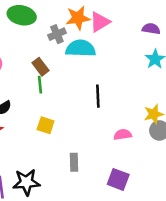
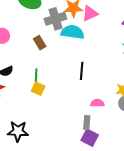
gray cross: (57, 34) -> (55, 19), size x1.5
green line: (40, 85) -> (36, 75), moved
gray rectangle: (74, 162) -> (87, 122), moved

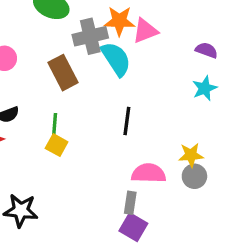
cyan semicircle: (72, 32) -> (116, 59), turned 45
brown rectangle: (40, 43) -> (63, 73), size x1.5
pink semicircle: (97, 103) -> (149, 173), size x1.5

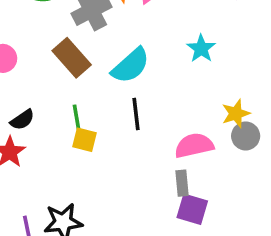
cyan semicircle: (116, 59) -> (131, 66), moved, turned 96
cyan star: (205, 88) -> (201, 48), moved
black line: (127, 121) -> (136, 114), moved

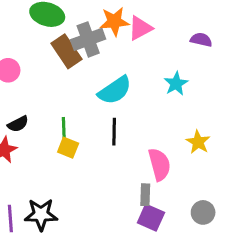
brown rectangle: (72, 58) -> (66, 51), moved
yellow star: (236, 114) -> (198, 142), turned -30
gray circle: (246, 136) -> (203, 212), moved
pink semicircle: (194, 145) -> (159, 164), turned 80

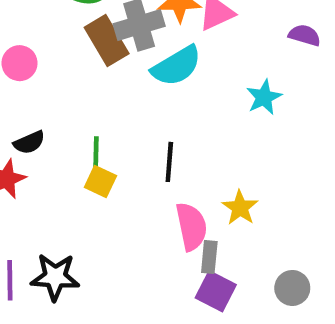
cyan semicircle: (115, 90) -> (176, 66), moved
yellow star: (198, 142) -> (240, 208), moved
pink semicircle: (159, 164) -> (191, 227), moved

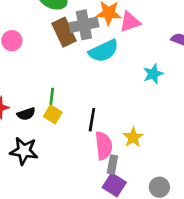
black semicircle: (29, 142) -> (26, 114), moved
black line: (169, 162) -> (92, 120), moved
black star: (55, 277) -> (24, 151), moved

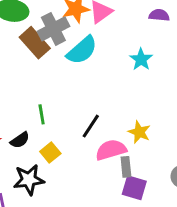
yellow square: (53, 114) -> (50, 152), moved, turned 36
black line: (92, 120) -> (91, 126), turned 40
pink semicircle: (104, 146) -> (111, 150), turned -84

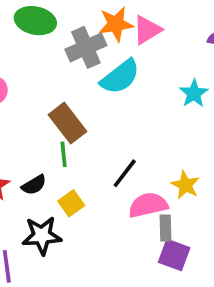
brown rectangle: (35, 43) -> (68, 123), moved

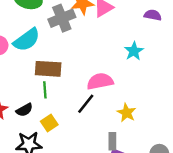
cyan semicircle: (120, 77) -> (27, 40), moved
brown rectangle: (68, 123) -> (48, 69), turned -50
pink semicircle: (148, 205) -> (100, 81), moved

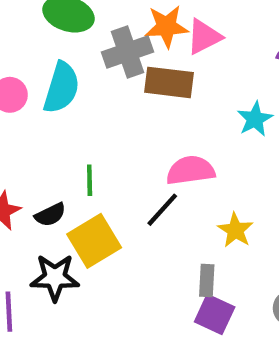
cyan semicircle: (27, 40) -> (61, 88), turned -40
brown rectangle: (48, 69) -> (169, 82), moved
yellow square: (49, 123) -> (94, 241), size x1.6

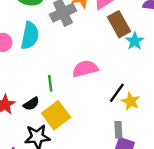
brown rectangle: (169, 82) -> (119, 24), moved, turned 60
pink semicircle: (190, 170) -> (85, 69), moved
black line: (162, 210) -> (117, 93), moved

